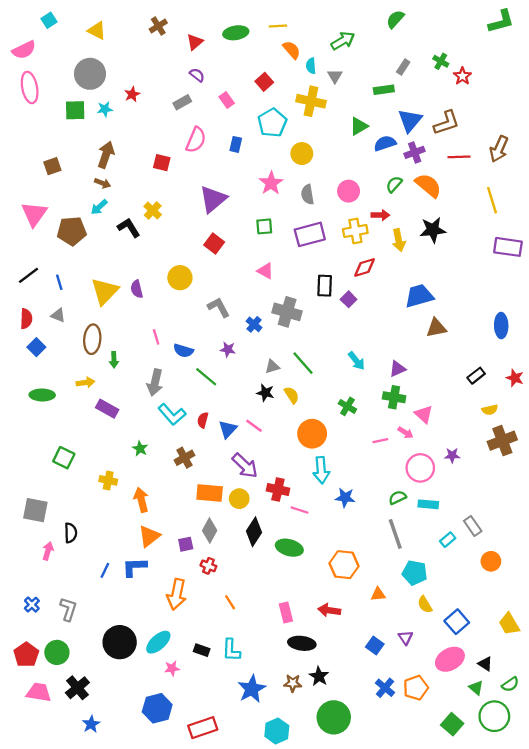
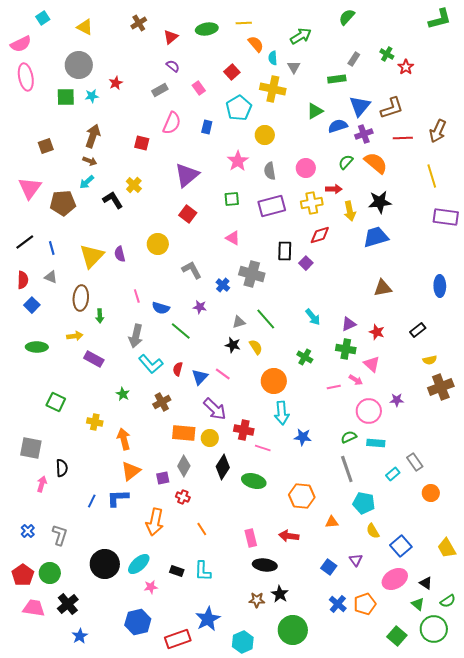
blue trapezoid: (419, 296) -> (376, 237), moved
red star: (515, 378) -> (377, 332), moved
blue star: (252, 689) -> (208, 619), moved

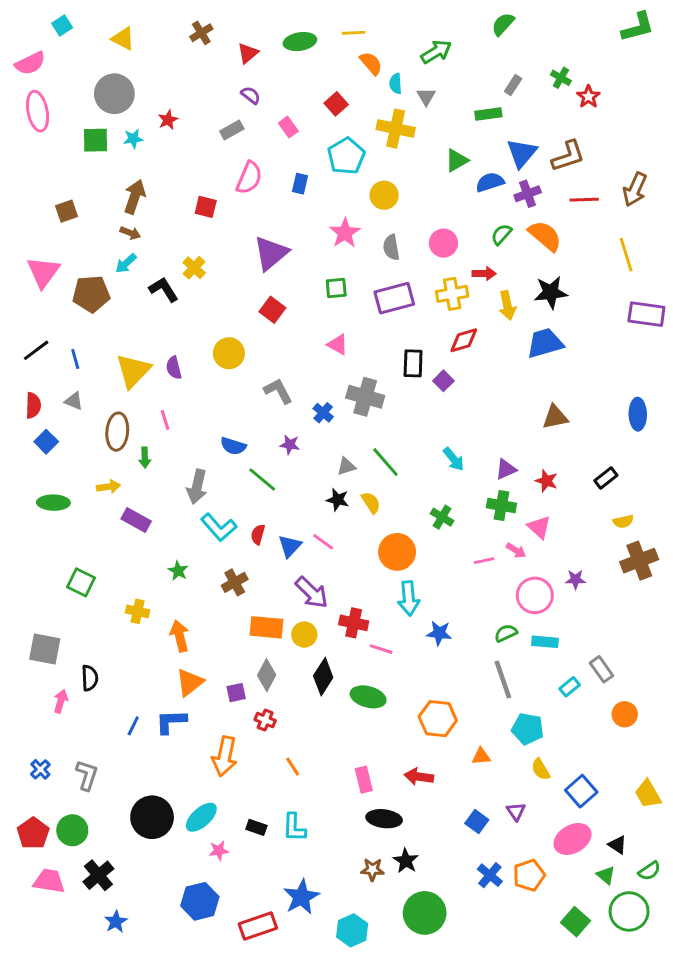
pink line: (137, 296) -> (165, 420), moved

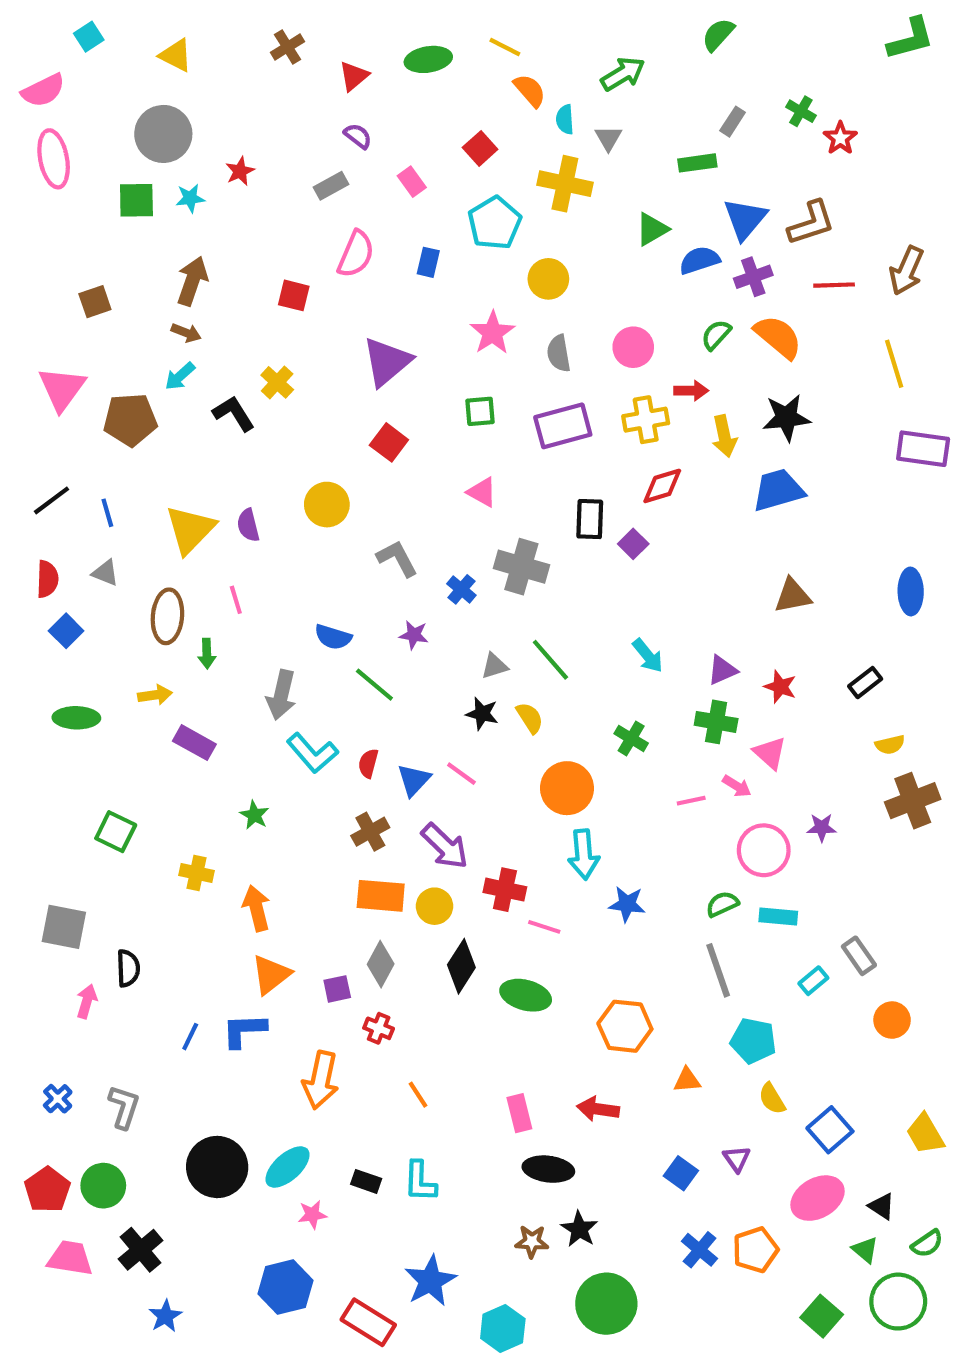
yellow line: (354, 33) -> (505, 47), turned 30
brown cross: (235, 582) -> (370, 832), moved
red rectangle: (258, 926) -> (368, 1322), turned 51

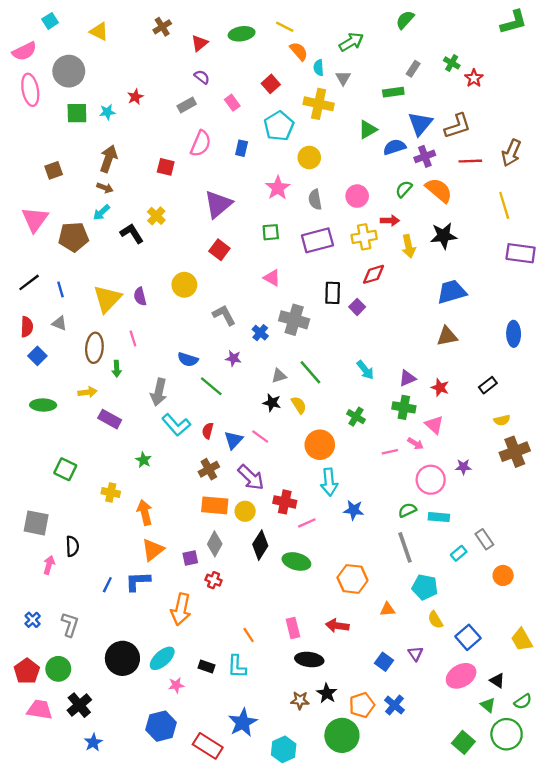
gray circle: (163, 134) -> (69, 71), moved
blue trapezoid: (778, 490) -> (452, 292), moved
pink line: (544, 927) -> (307, 523), turned -42
orange line: (418, 1095) -> (249, 635), moved
orange pentagon: (755, 1250) -> (362, 705), moved

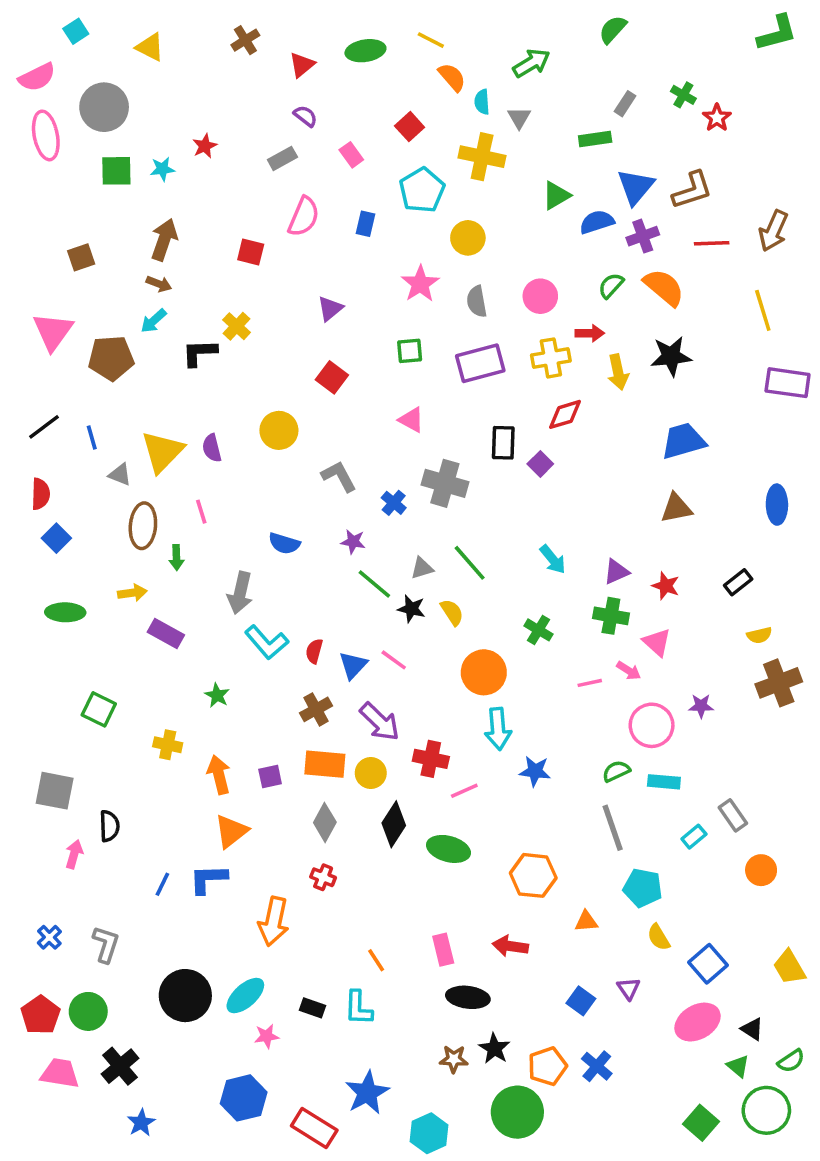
purple triangle: (218, 204) -> (330, 309), size x0.6
black L-shape: (132, 233) -> (199, 353), turned -60
gray triangle: (59, 323) -> (120, 475), moved
green line: (211, 386) -> (374, 584), moved
purple square: (190, 558) -> (270, 777), moved

